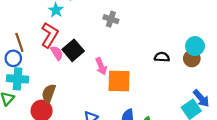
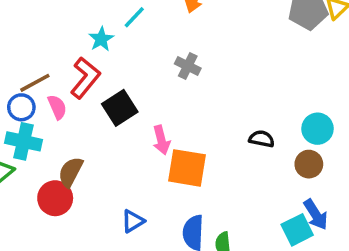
brown line: (19, 42) -> (35, 83), turned 72
pink semicircle: (57, 53) -> (57, 107), moved
brown circle: (192, 58) -> (309, 164), moved

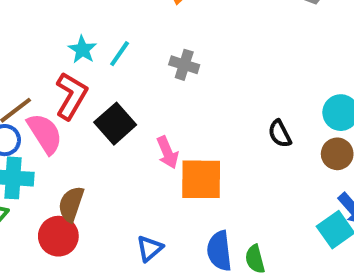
cyan line: (134, 17) -> (120, 54), moved
pink semicircle: (57, 107) -> (45, 134), size x1.5
black semicircle: (262, 139) -> (280, 134), turned -120

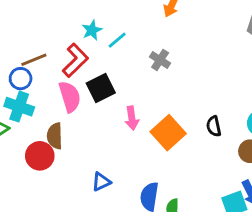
pink semicircle: (45, 134) -> (70, 97), moved
orange square: (201, 179) -> (168, 133), moved, turned 32
brown semicircle: (71, 204) -> (55, 136), turned -35

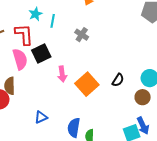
cyan line: (117, 40) -> (53, 21), turned -40
red L-shape: (75, 60) -> (24, 34), turned -50
black semicircle: (214, 126) -> (118, 80), turned -136

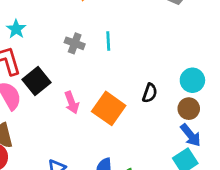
cyan line: (53, 21) -> (108, 41), moved
gray cross: (82, 35) -> (75, 43), moved
blue arrow: (143, 126) -> (191, 135), moved

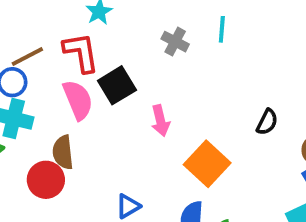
cyan line: (108, 41) -> (222, 29), moved
orange square: (109, 108) -> (207, 164), moved

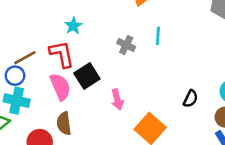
brown semicircle: (63, 152) -> (64, 123), moved

